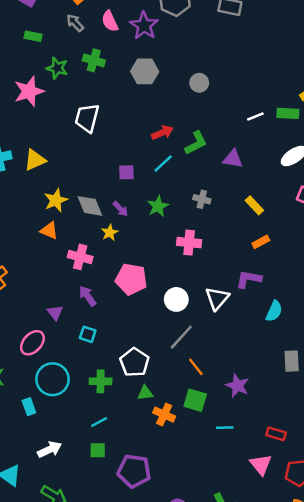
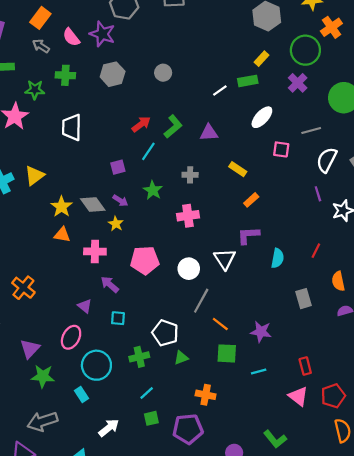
orange cross: (164, 415) -> (206, 395), moved
red rectangle: (276, 434) -> (305, 366), turned 72

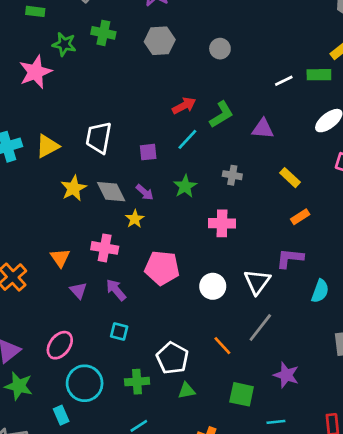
white trapezoid: (72, 127) -> (99, 138), moved
orange triangle: (62, 235) -> (60, 258), moved, turned 36
gray line: (201, 301) -> (260, 328), moved
purple triangle: (85, 306) -> (78, 290), moved
orange line: (220, 324) -> (222, 346), moved

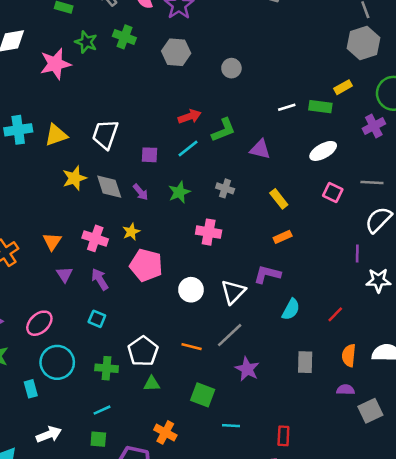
yellow star: (135, 219) -> (131, 232), moved
orange line: (222, 346) -> (192, 347), turned -42
purple star: (286, 375) -> (247, 369), moved

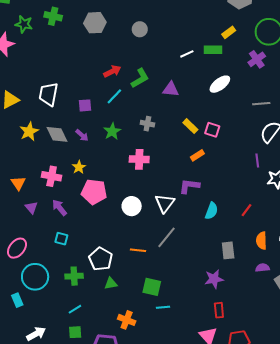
pink square: (333, 193) -> (212, 130), moved
purple star: (247, 369) -> (214, 279), moved, turned -30
cyan line: (231, 426) -> (163, 307), moved

